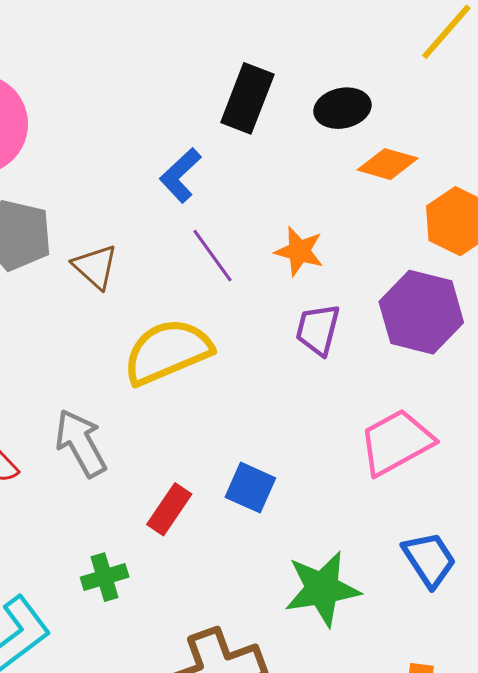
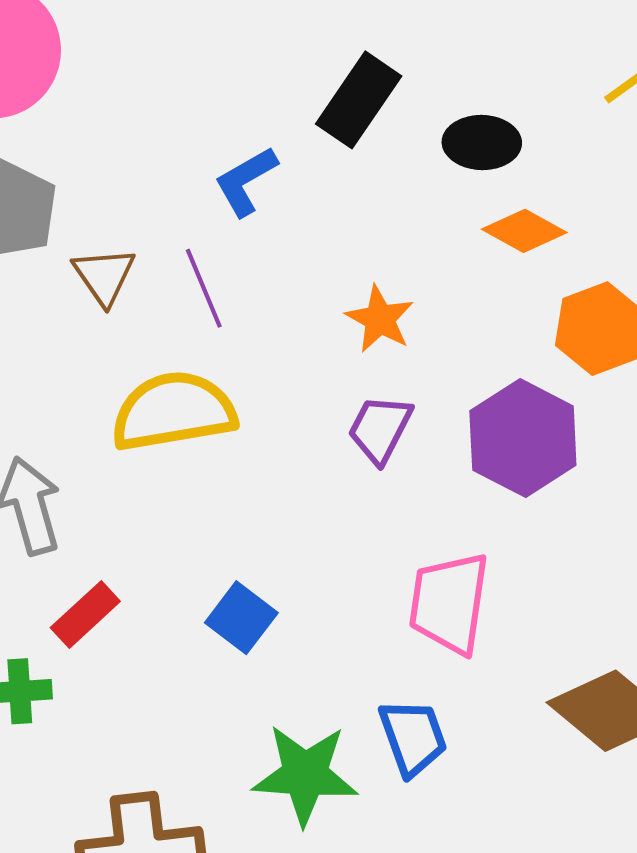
purple line: (212, 256) -> (204, 288), moved
pink trapezoid: (396, 442) -> (449, 603), turned -66
red rectangle: (169, 509) -> (85, 614), moved
blue trapezoid: (429, 559) -> (413, 737), moved

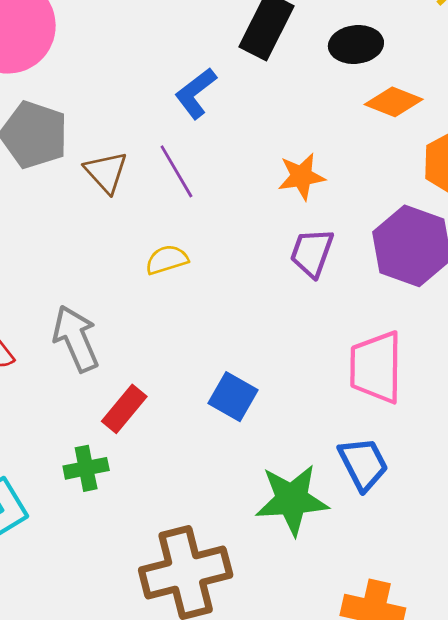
orange star: (380, 319) -> (301, 176), turned -30
yellow semicircle: (173, 411) -> (167, 260), size x0.5

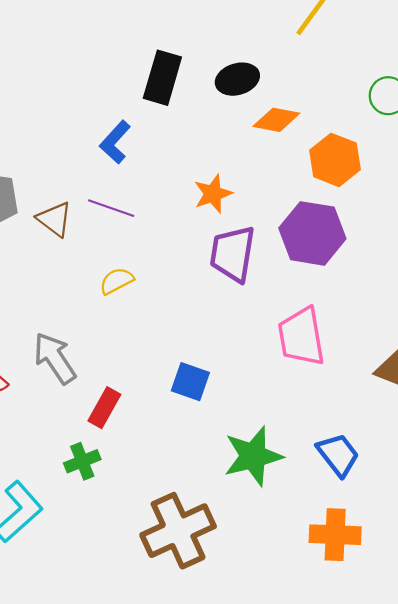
purple line: (176, 171) -> (111, 208), turned -30
purple trapezoid: (312, 253) -> (233, 254), size x1.4
blue trapezoid: (363, 464) -> (338, 455), moved

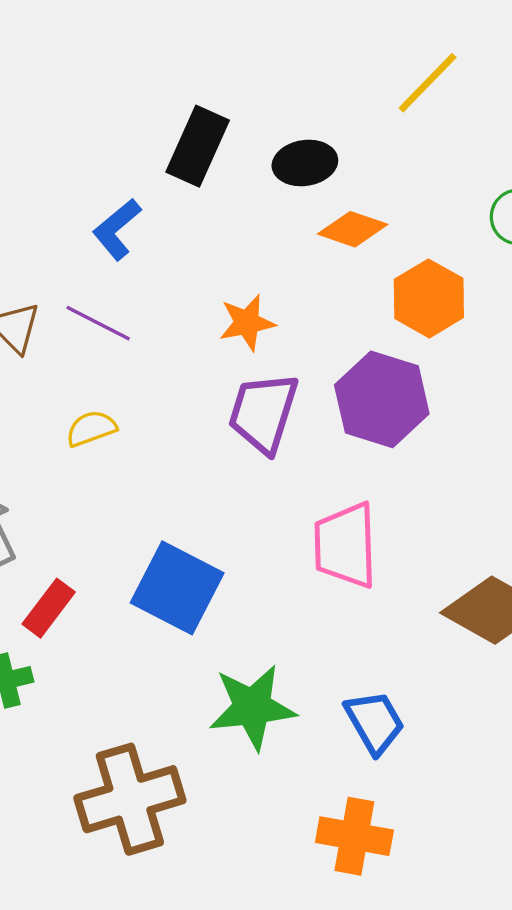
blue square: (190, 382) -> (177, 588), size x1.6

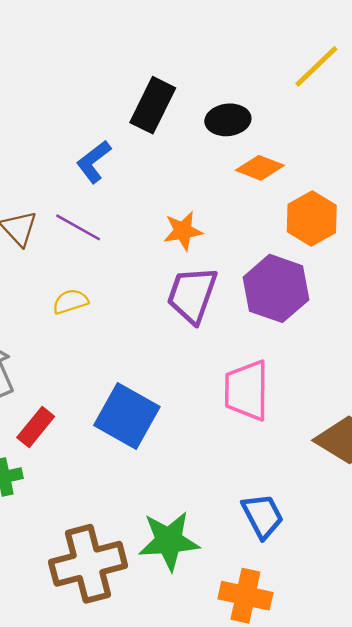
green star: (252, 707) -> (169, 541), moved

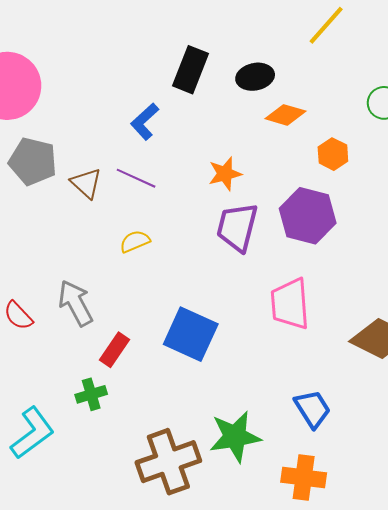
orange hexagon: (312, 219) -> (333, 154), size x0.7

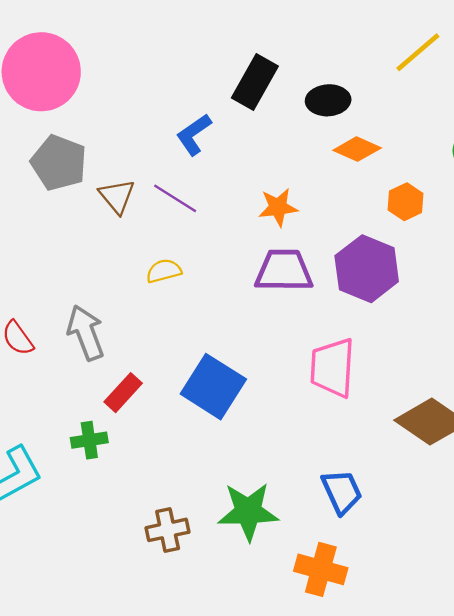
purple trapezoid: (237, 227) -> (284, 271), turned 68
brown cross: (168, 462) -> (168, 530), size x0.6

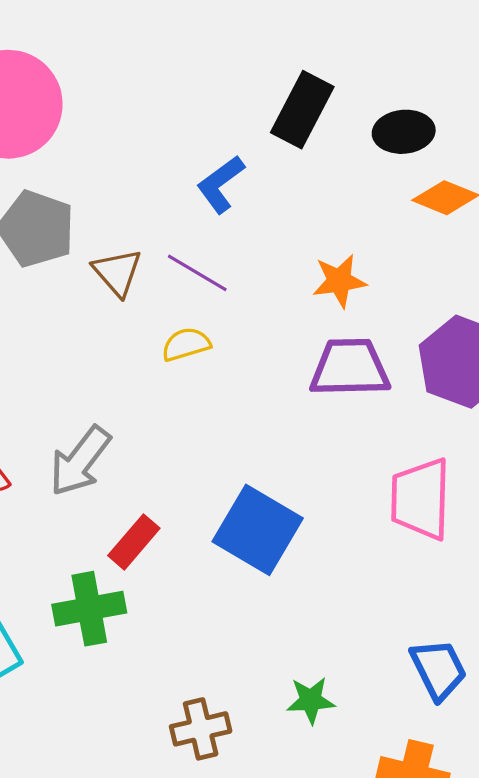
yellow semicircle: (164, 271) -> (186, 344), moved
gray arrow: (86, 333) -> (80, 461), turned -120
green cross: (89, 440) -> (89, 609), size x1.4
green star: (248, 512) -> (311, 700), size x0.6

